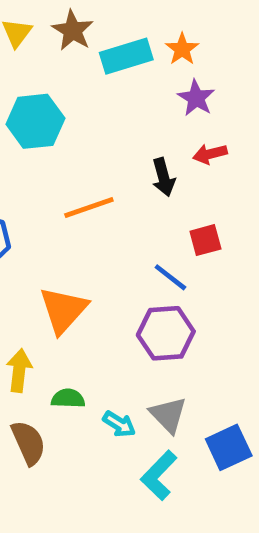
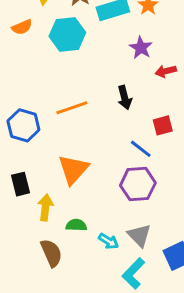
purple star: (196, 98) -> (141, 48), moved
cyan hexagon: (35, 121) -> (67, 34), moved
black arrow: (164, 177) -> (125, 98), moved
orange line: (89, 207) -> (72, 108), moved

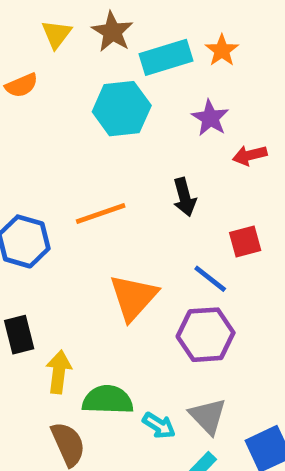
cyan hexagon: (67, 34) -> (122, 109), moved
orange triangle: (73, 169) -> (133, 297), moved
green semicircle: (76, 225) -> (108, 400), size x1.5

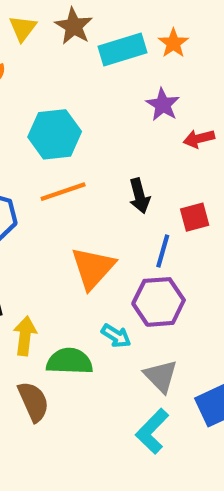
cyan hexagon: (122, 109) -> (55, 134), moved
black arrow: (185, 197) -> (139, 196), moved
blue line: (210, 279) -> (163, 251), turned 68
cyan arrow: (159, 425) -> (116, 336), moved

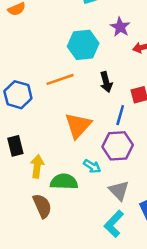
cyan hexagon: (55, 134) -> (83, 45), moved

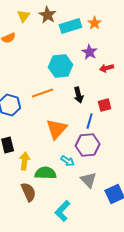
cyan L-shape: (114, 224) -> (63, 211), moved

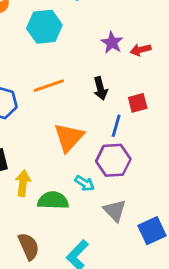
purple star: (90, 52) -> (112, 43), moved
cyan hexagon: (61, 66) -> (44, 27), moved
brown semicircle: (29, 192) -> (29, 246), moved

